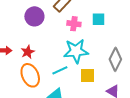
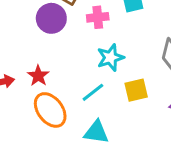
purple circle: (34, 16) -> (51, 18), moved
cyan star: (76, 51) -> (110, 58), size x0.7

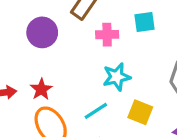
purple circle: (51, 18) -> (42, 32), moved
yellow square: (136, 90) -> (140, 112), turned 30

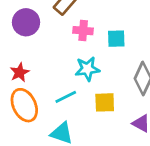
cyan square: (144, 22) -> (116, 39), moved
yellow square: (140, 112) -> (105, 102), turned -30

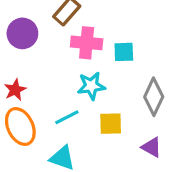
pink cross: (83, 31) -> (87, 43), size x1.4

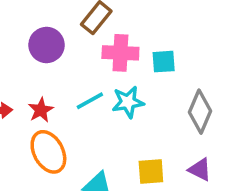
cyan line: (67, 117) -> (90, 101), moved
yellow square: (111, 124) -> (151, 172), moved

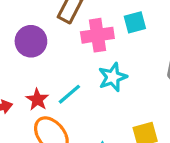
cyan square: (164, 62) -> (135, 22), moved
cyan line: (90, 101) -> (69, 94), moved

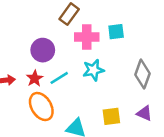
purple circle: (31, 41) -> (43, 50), moved

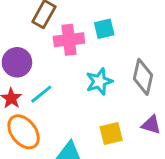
cyan star: (93, 70) -> (99, 82), moved

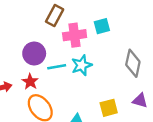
cyan star: (99, 82) -> (82, 65), moved
cyan line: (41, 94) -> (57, 67), moved, turned 30

